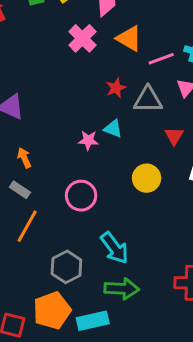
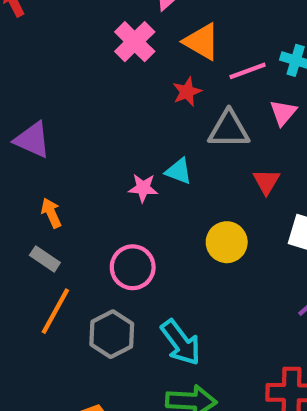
red star: (116, 88) -> (187, 92), moved
gray hexagon: (66, 267) -> (112, 334), moved

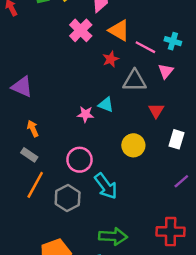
pink line: (248, 71) -> (145, 47), turned 48
cyan arrow: (181, 342) -> (106, 186), moved

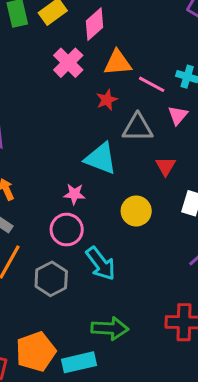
orange triangle: (119, 30) -> (118, 63), turned -35
cyan triangle: (106, 105) -> (101, 158), size x1.6
pink star: (85, 114) -> (74, 194), moved

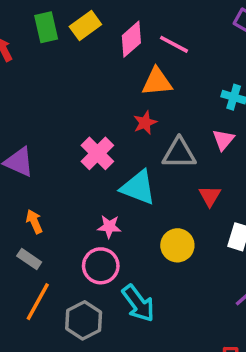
pink cross: (68, 63) -> (97, 153), moved
pink line: (152, 84) -> (174, 44), moved

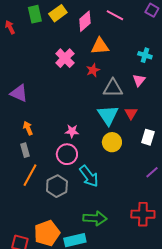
pink line: (174, 44) -> (115, 15), moved
pink cross: (97, 153) -> (65, 58), moved
cyan triangle: (138, 187) -> (108, 115), moved, turned 35
gray rectangle: (29, 259) -> (25, 150), turned 40

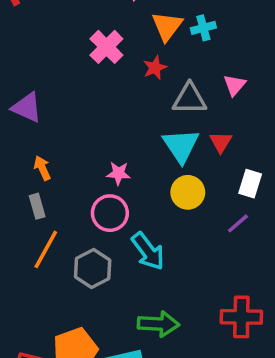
orange triangle: (100, 46) -> (167, 26), turned -48
cyan cross: (145, 55) -> (203, 28), moved, turned -32
purple line: (152, 172) -> (238, 223), moved

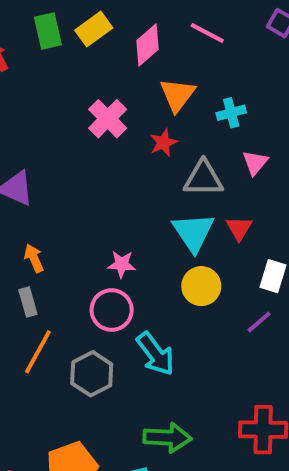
cyan cross: (203, 28) -> (231, 113), moved

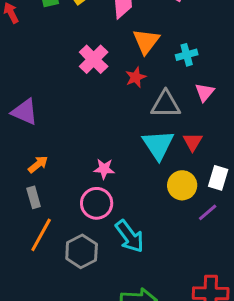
orange arrow: (34, 258) -> (38, 164), turned 75
yellow circle: (201, 286) -> (182, 185), moved

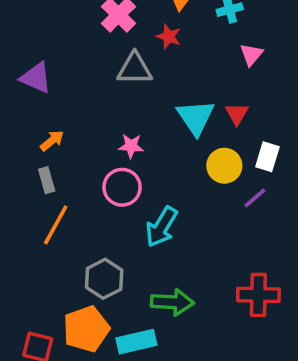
red star: (136, 77) -> (169, 36), turned -30
gray triangle: (166, 104) -> (135, 69), moved
cyan arrow: (130, 236) -> (162, 227), turned 68
gray hexagon: (82, 251) -> (104, 279), moved

